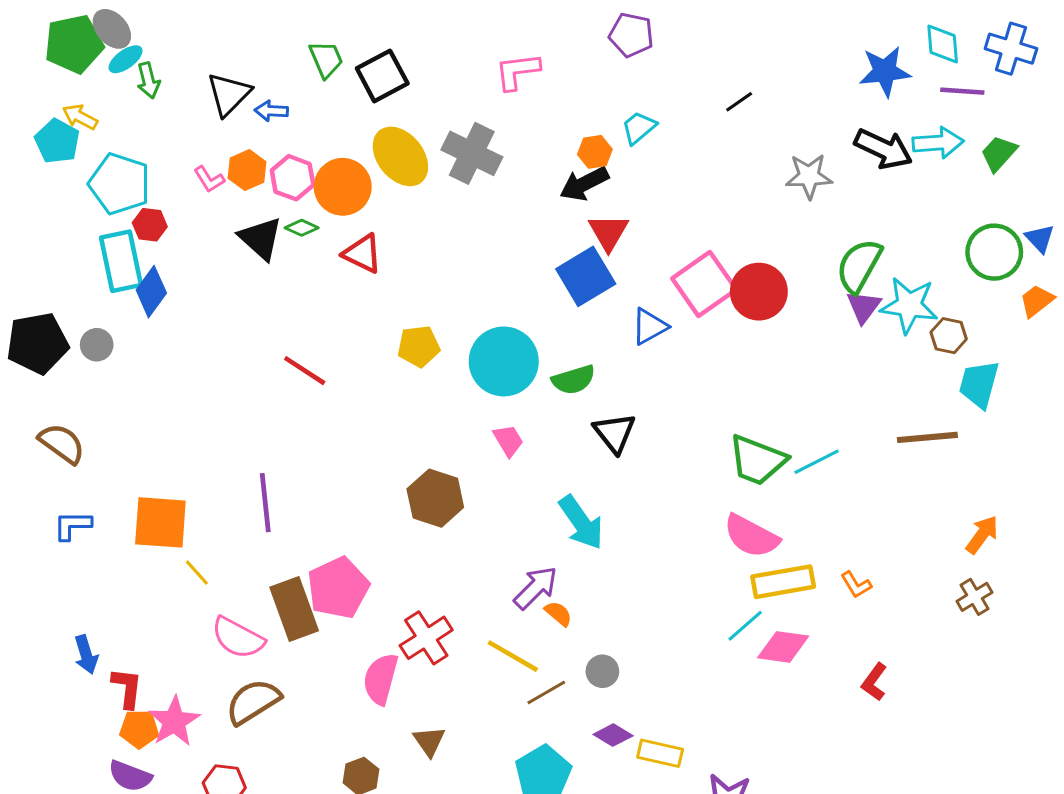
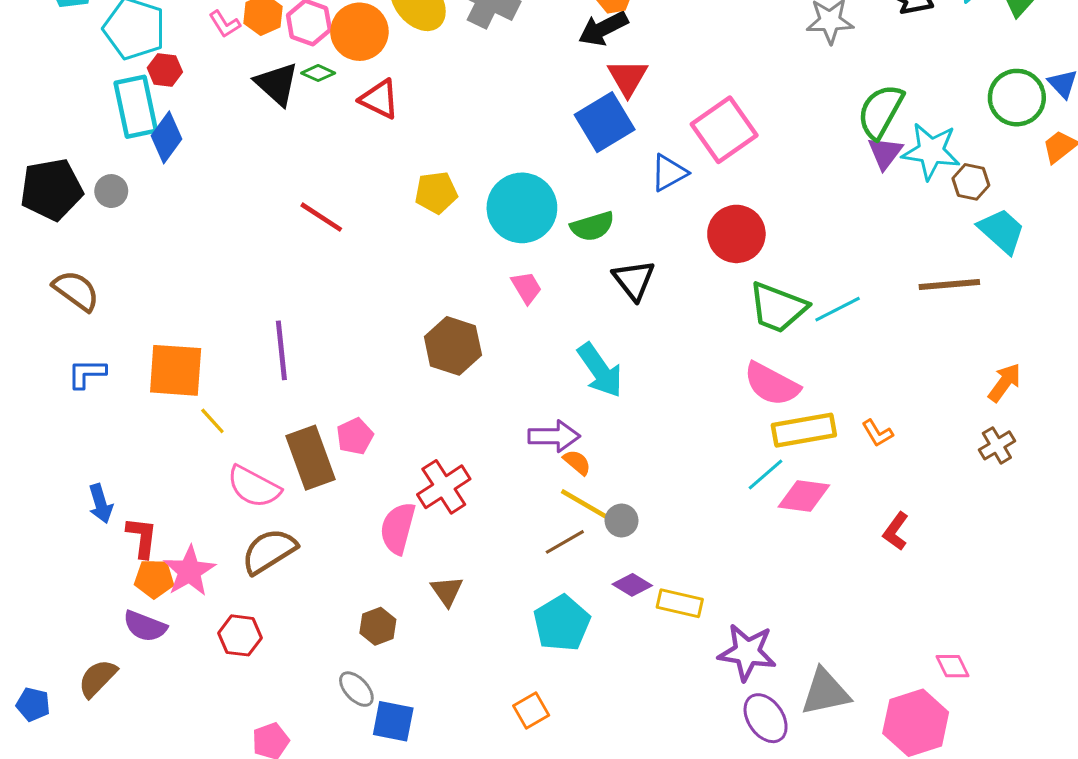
red circle: (759, 292) -> (736, 234), moved
cyan trapezoid: (979, 384) -> (1002, 231), turned 117
pink pentagon: (338, 588) -> (355, 436), size x0.6
purple arrow: (536, 588) -> (554, 436), turned 45
yellow line: (513, 656) -> (586, 505), moved

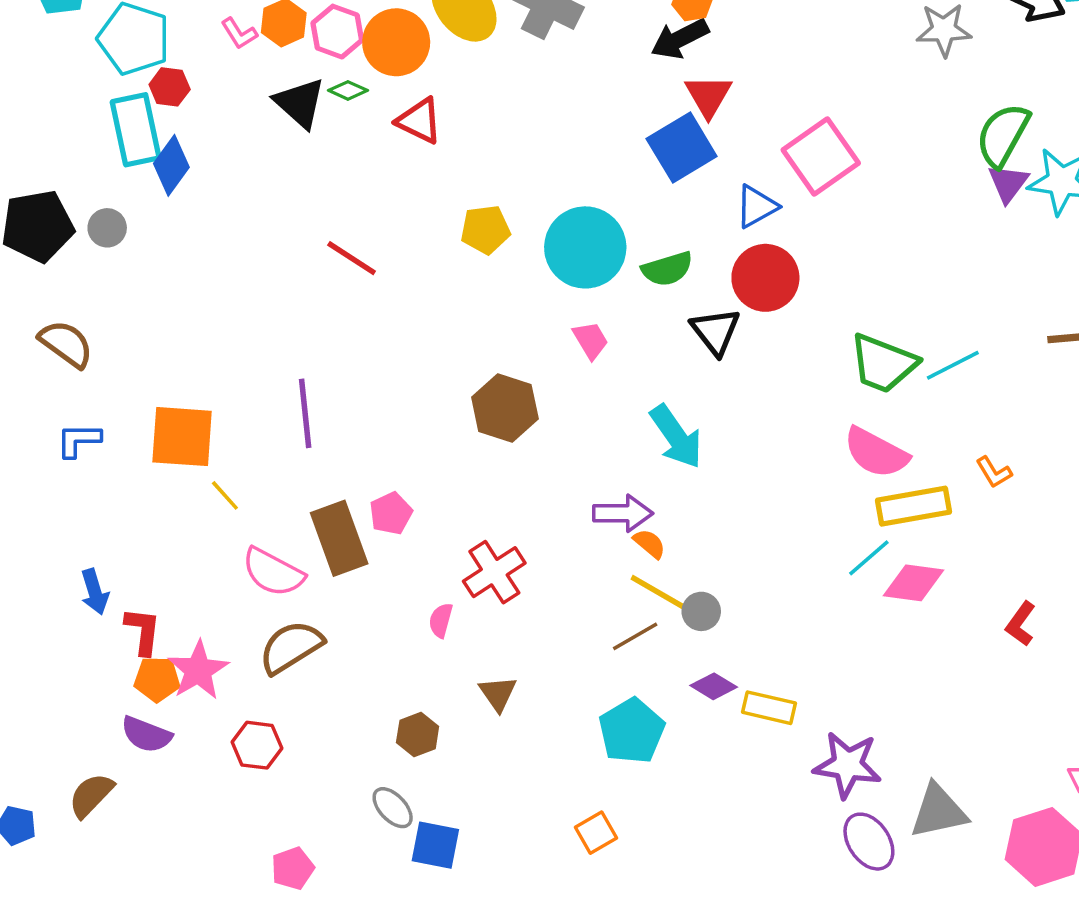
red circle: (736, 234) -> (765, 278), moved
orange L-shape: (877, 433) -> (994, 472), moved
pink semicircle: (398, 528) -> (441, 620), size x0.6

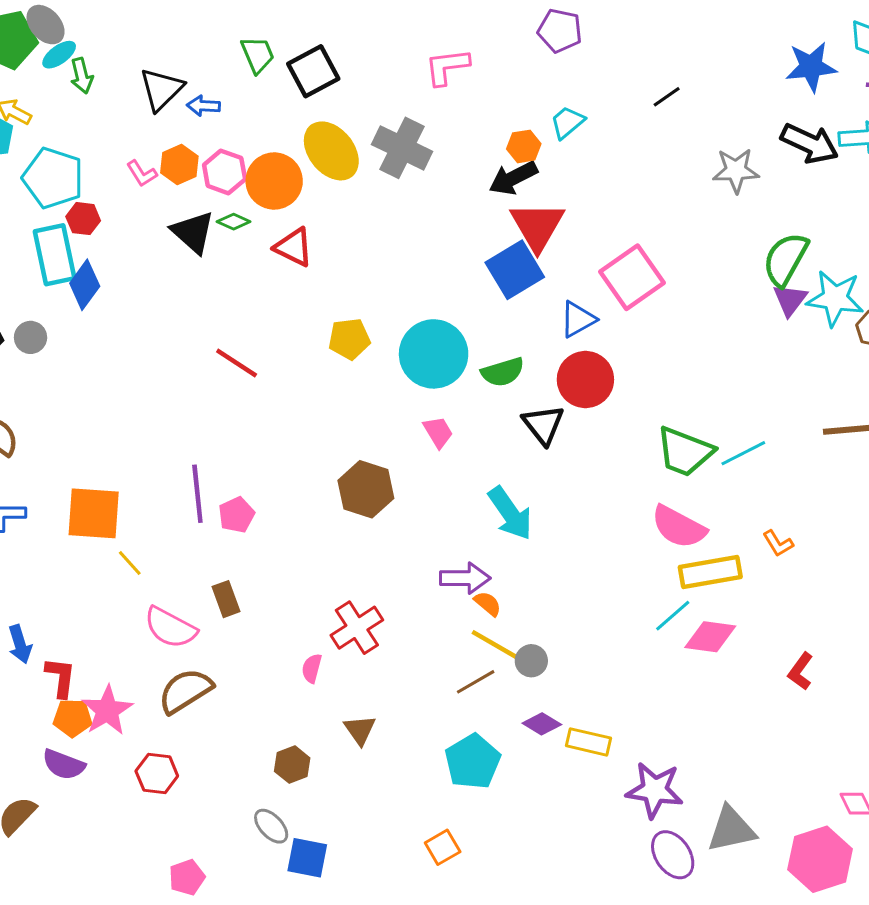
red triangle: (708, 96) -> (537, 226), size x1.4
pink pentagon: (391, 513) -> (237, 515), moved
brown rectangle: (339, 538) -> (226, 599), size x0.6

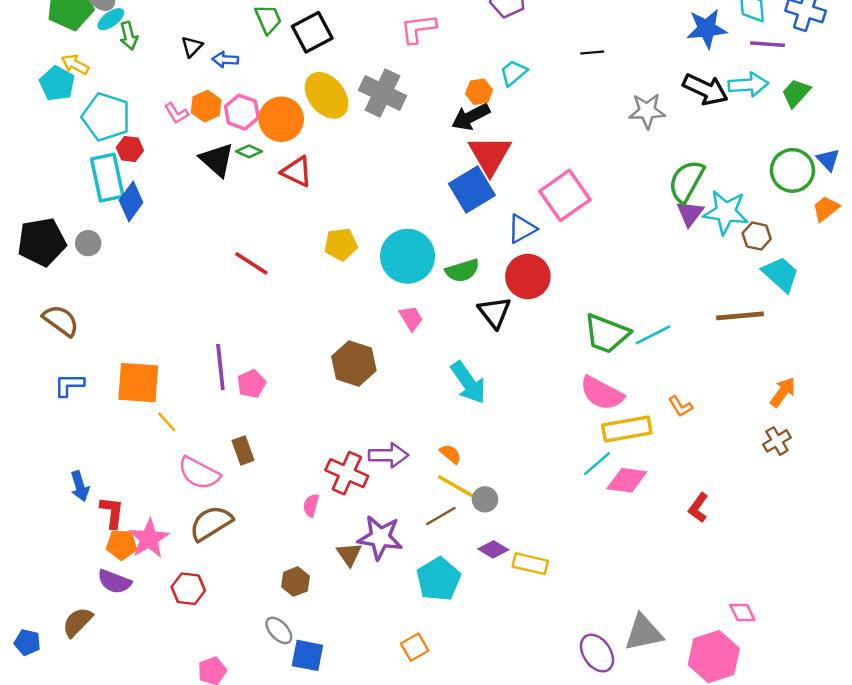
black triangle: (161, 89) -> (192, 47), size x0.6
black line: (667, 97) -> (592, 52), turned 30
purple arrow: (465, 578) -> (388, 455), moved
red cross: (357, 628) -> (347, 473), turned -33
purple star: (655, 790) -> (380, 537), moved

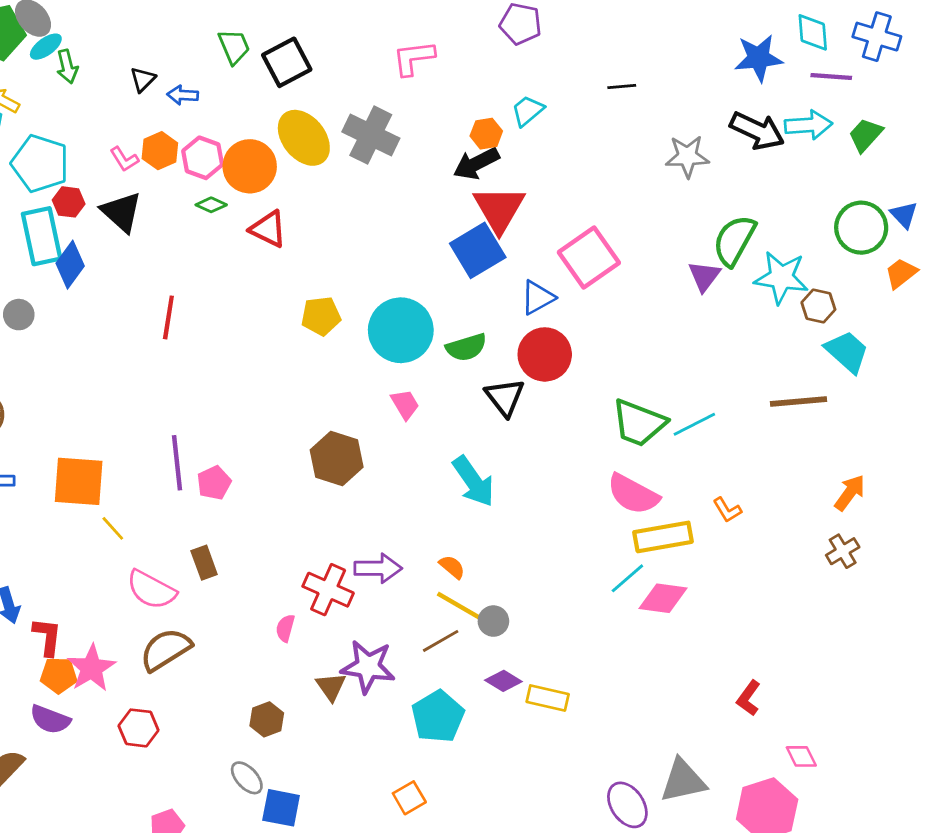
black triangle: (217, 160) -> (121, 212), moved
purple triangle: (690, 213) -> (704, 276), moved
red line: (251, 263) -> (168, 317), moved, turned 66
red L-shape: (698, 508) -> (749, 698), moved

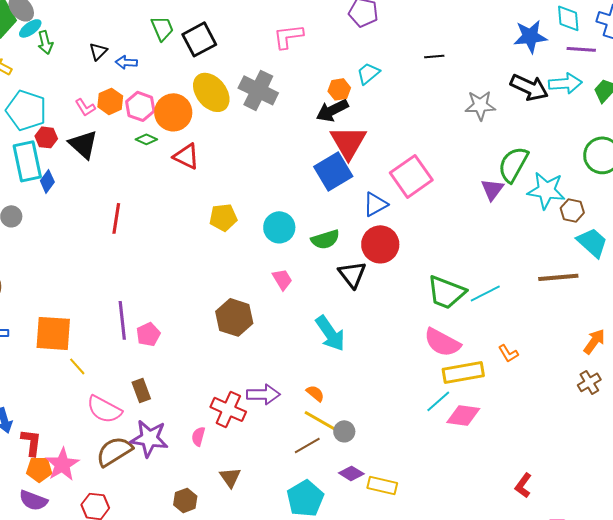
blue diamond: (70, 265) -> (47, 181), size x0.7
cyan circle: (401, 330) -> (279, 227), size x0.7
purple star: (368, 667) -> (149, 438), moved

